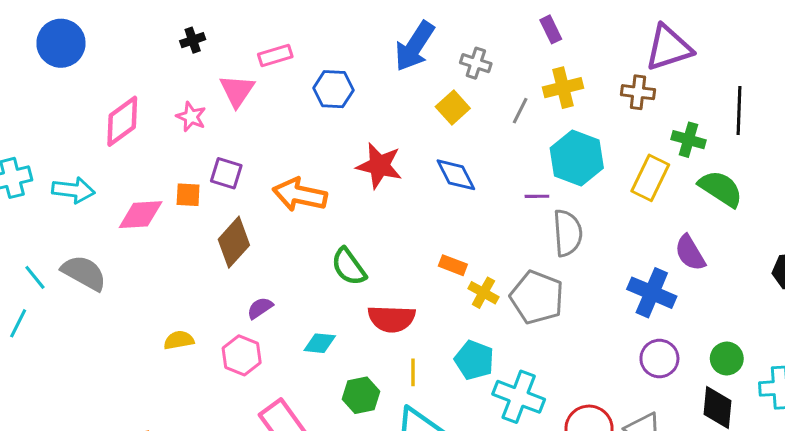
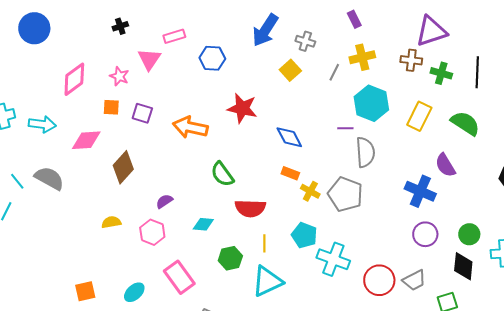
green cross: (688, 140) -> (441, 73), moved
blue diamond: (456, 175) -> (289, 137), moved
orange square: (188, 195) -> (111, 107), moved
brown diamond: (234, 242) -> (123, 167), moved

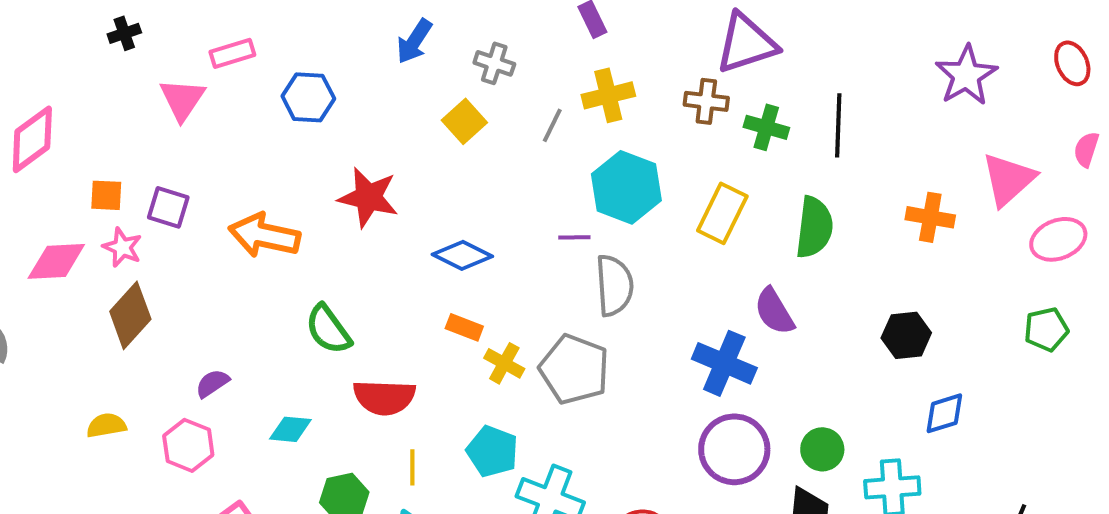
blue arrow: (265, 30) -> (414, 41), size x0.7
pink star: (119, 76) -> (122, 247), moved
green semicircle: (465, 123) -> (814, 227), turned 64
blue diamond: (289, 137) -> (462, 255), turned -36
purple circle: (425, 234) -> (734, 449), size x1.4

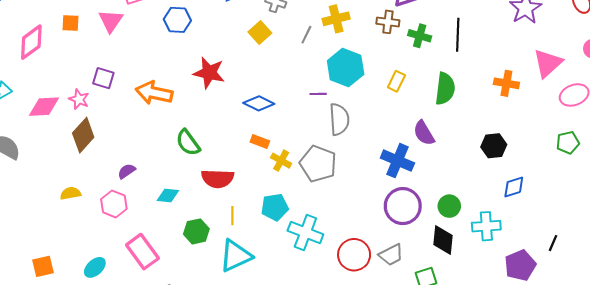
orange square: (106, 195) -> (71, 23), moved
yellow rectangle: (722, 213) -> (396, 81), size x0.7
cyan pentagon: (492, 451) -> (275, 207), turned -30

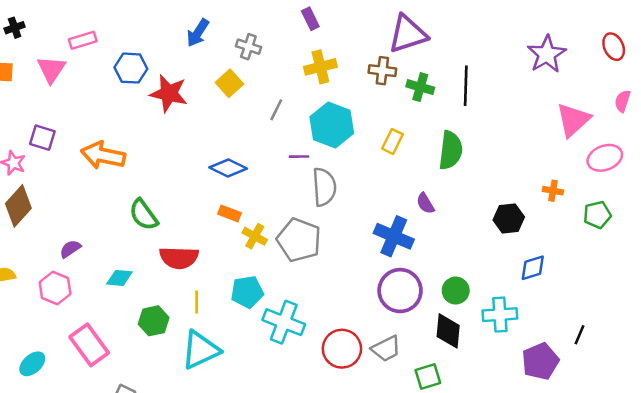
gray line: (306, 35) -> (276, 110), moved
red star: (209, 73) -> (169, 93), moved
orange cross: (506, 83) -> (553, 191), moved, size x0.7
purple semicircle: (424, 133) -> (425, 203), size x0.7

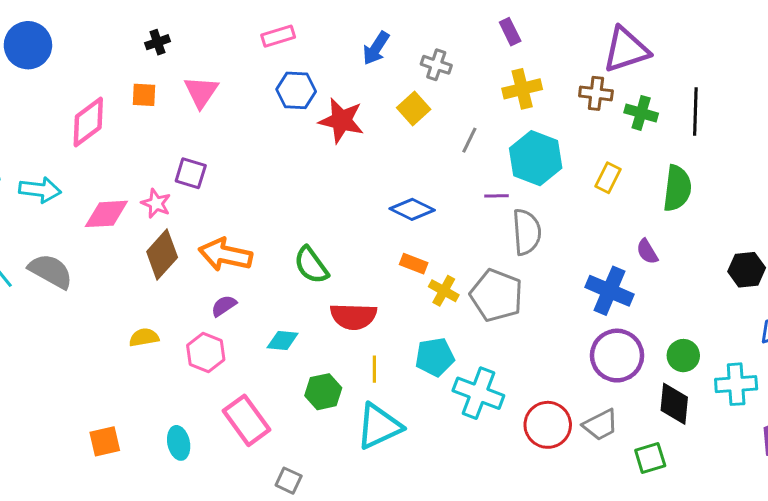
pink rectangle: (83, 40) -> (278, 36), moved
orange arrow: (103, 155) -> (225, 255), moved
cyan ellipse: (32, 364) -> (179, 443), turned -60

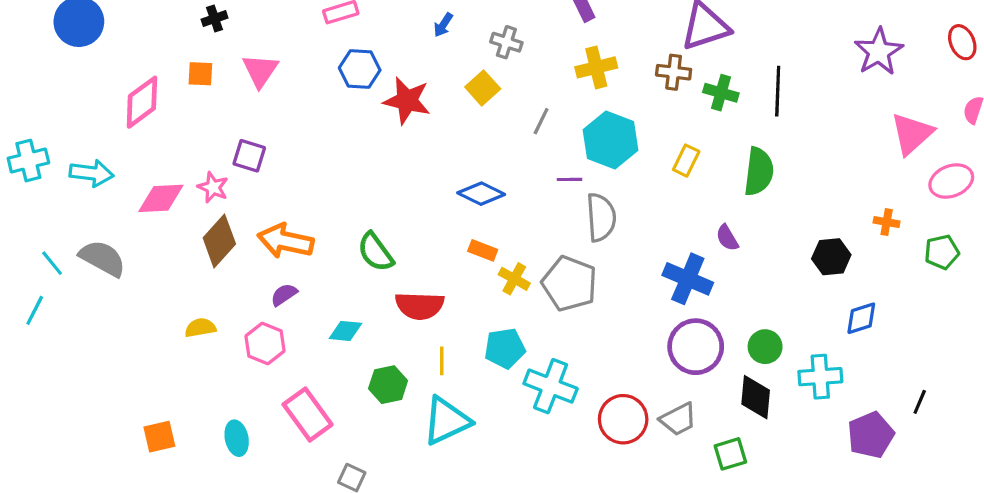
blue arrow: (376, 48) -> (443, 25), size x0.7

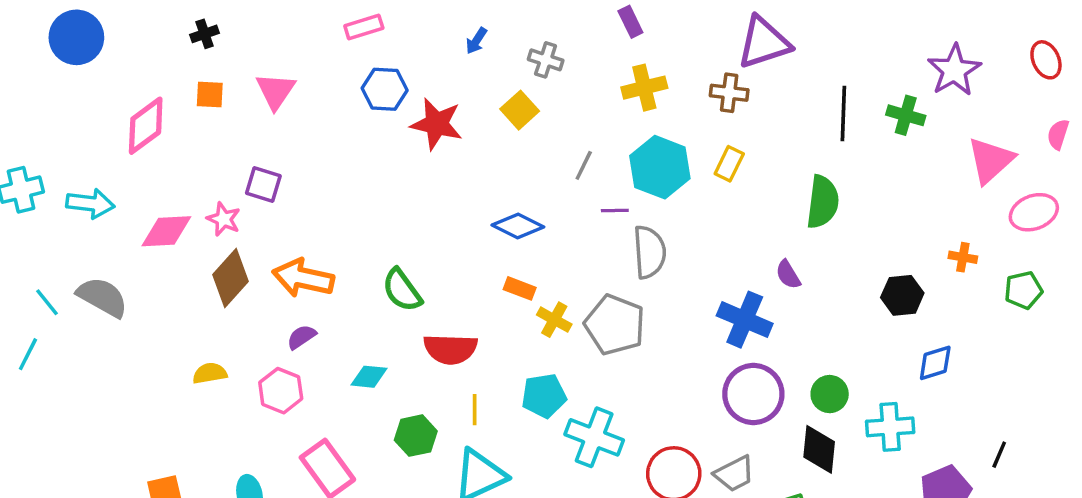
black cross: (215, 19) -> (205, 34), moved
green cross: (721, 93) -> (906, 115), moved
gray line: (541, 121) -> (584, 165), moved
yellow rectangle: (686, 161) -> (729, 164), moved

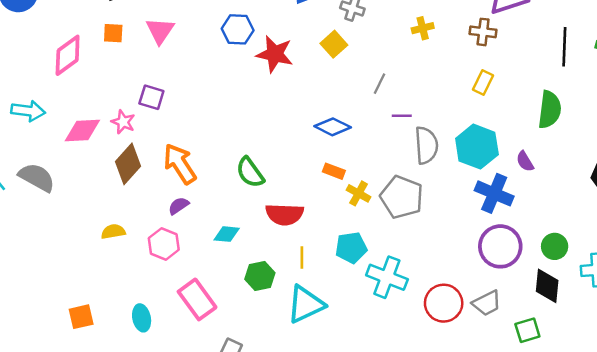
yellow cross: (644, 88) -> (423, 28), size x0.7
cyan hexagon: (660, 167) -> (477, 147), moved
orange arrow: (303, 278) -> (180, 164), turned 45

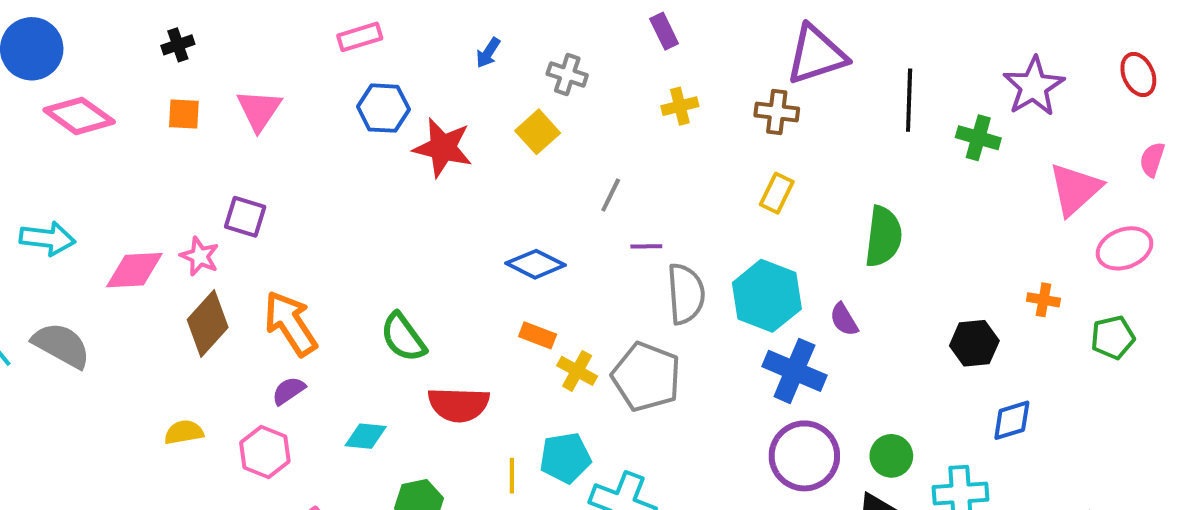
black line: (564, 47) -> (909, 100), moved
pink diamond: (68, 55) -> (79, 116), moved, turned 72
yellow line: (302, 258) -> (512, 476), moved

